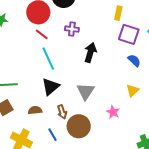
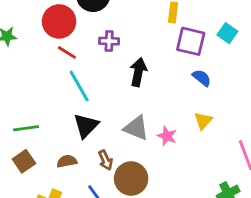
gray triangle: (85, 91) -> (136, 128), turned -36
pink star: (113, 112) -> (167, 136), moved

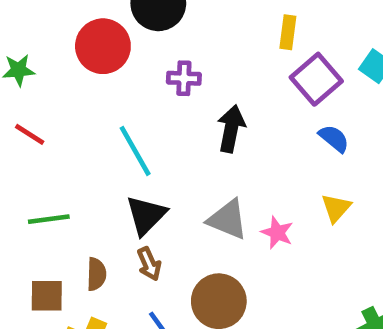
purple square: (191, 41) -> (316, 79), turned 36
red line: (67, 52) -> (30, 134), moved
brown arrow: (105, 160) -> (149, 264), moved
brown square: (24, 161) -> (47, 296), moved, turned 35
brown semicircle: (67, 161) -> (96, 274), moved, turned 102

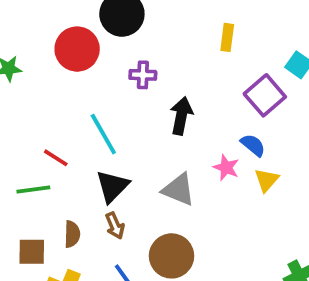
purple square: (316, 79) -> (265, 95), moved
red line: (30, 134) -> (56, 158), moved
blue semicircle: (334, 138) -> (253, 145), moved
pink star: (277, 233) -> (226, 168), moved

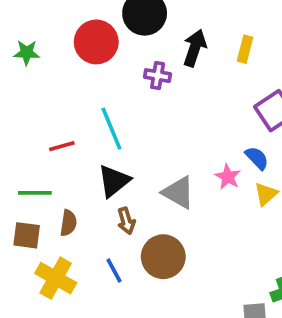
black arrow: (181, 116) -> (195, 48), moved
red line: (56, 158) -> (62, 146), turned -55
green line: (33, 189) -> (35, 193), moved
brown arrow: (115, 226) -> (126, 221), moved

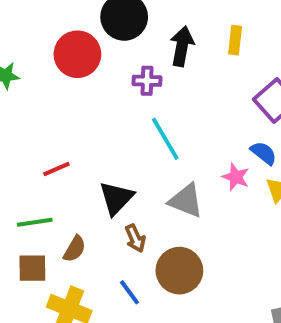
cyan line: (111, 129) -> (165, 139), moved
brown semicircle: (68, 223) -> (75, 249), turned 30

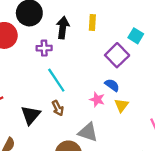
gray triangle: (186, 201) -> (88, 132), moved
brown arrow: (135, 238) -> (58, 108), moved

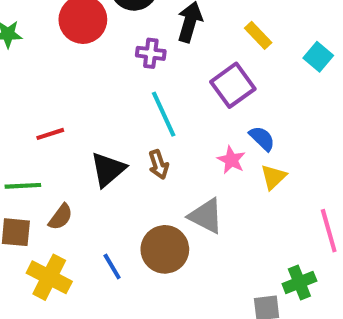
yellow rectangle: (92, 23) -> (258, 35), moved, turned -56
purple square: (117, 55) -> (233, 85), moved

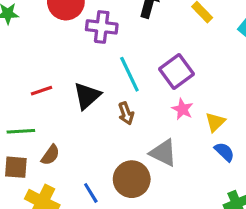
purple cross: (151, 53) -> (102, 27), moved, size x1.4
purple square: (233, 85) -> (177, 71), moved
blue semicircle: (262, 138) -> (224, 152), moved
black triangle: (108, 169) -> (87, 96), moved

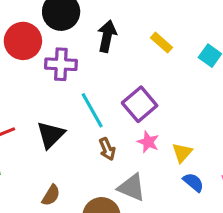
brown arrow: (126, 113) -> (107, 149), moved
brown semicircle: (50, 155) -> (51, 195), moved

